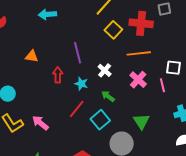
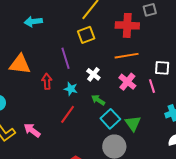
yellow square: (113, 30) -> (86, 35), moved, turned 30
orange triangle: (32, 56) -> (20, 64), size x1.6
cyan square: (100, 120) -> (110, 119), moved

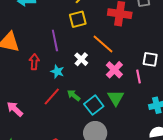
orange line: (127, 56) -> (103, 44), moved, turned 45
green arrow: (98, 100) -> (74, 95), moved
green triangle: (133, 123) -> (116, 98), moved

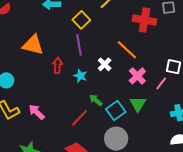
yellow square: (78, 19) -> (81, 20), moved, turned -30
pink line: (138, 76) -> (161, 83), turned 48
red line: (52, 97) -> (80, 118), moved

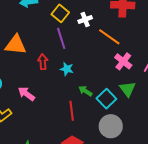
white cross: (105, 64) -> (85, 20), moved, turned 32
pink arrow: (37, 112) -> (26, 94), moved
red line: (80, 118) -> (72, 111), turned -42

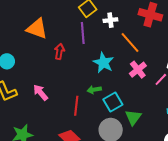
cyan star: (67, 69) -> (103, 63), moved, size x1.5
green triangle: (128, 89) -> (133, 117), moved
green arrow: (85, 91) -> (94, 90), turned -56
pink arrow: (26, 94) -> (40, 92), moved

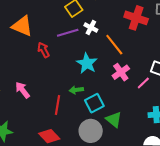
white cross: (110, 20) -> (91, 28), moved, turned 32
purple line: (83, 33) -> (68, 33), turned 75
red arrow: (59, 51) -> (43, 50), turned -42
green triangle: (133, 117) -> (114, 120), turned -30

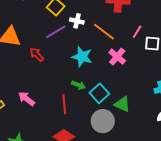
pink line: (143, 83) -> (137, 32), moved
green arrow: (76, 90) -> (79, 85), turned -136

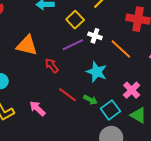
pink cross: (117, 57) -> (132, 90), moved
red line: (64, 104) -> (68, 95), moved, turned -54
green triangle: (122, 104) -> (138, 115), moved

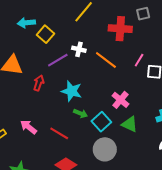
yellow square: (75, 20) -> (45, 34), moved
red arrow: (52, 66) -> (39, 83), turned 63
cyan star: (97, 72) -> (72, 91), moved
red line: (68, 95) -> (59, 133), moved

